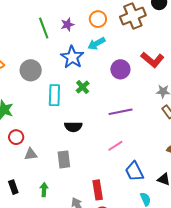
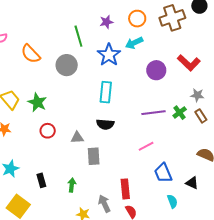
green line: (44, 28) -> (78, 36), moved
green cross: (83, 87) -> (180, 113), moved
cyan rectangle: (54, 95) -> (106, 92), moved
gray triangle: (31, 154) -> (77, 137), moved

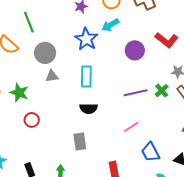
green line: (78, 36) -> (29, 22), moved
gray triangle: (77, 137) -> (52, 76), moved

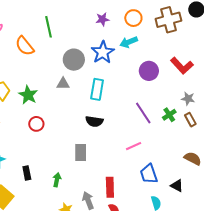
gray circle: (45, 53) -> (74, 60), moved
purple line: (136, 93) -> (143, 113), turned 60

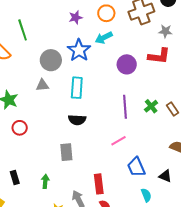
red L-shape: (182, 66) -> (159, 56), turned -35
gray star: (188, 99) -> (165, 31), moved
purple line: (143, 113) -> (125, 107), turned 35

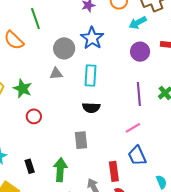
cyan arrow: (104, 38) -> (138, 23), moved
blue trapezoid: (136, 167) -> (137, 156), moved
green arrow: (45, 181) -> (60, 170), size x1.6

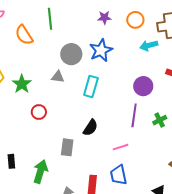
purple circle: (140, 52) -> (143, 86), moved
black semicircle: (91, 108) -> (90, 128), moved, turned -72
red circle: (34, 116) -> (39, 112), moved

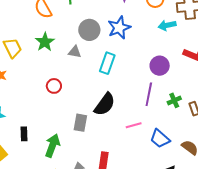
green star: (22, 84) -> (45, 42), moved
black semicircle: (90, 128) -> (105, 104), size x1.4
blue trapezoid: (119, 175) -> (160, 139), moved, turned -40

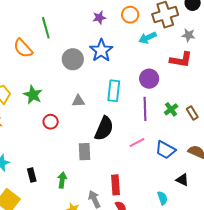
green star: (45, 42) -> (33, 95), moved
gray triangle: (75, 52) -> (78, 101), moved
cyan rectangle: (107, 63) -> (114, 91), moved
green arrow: (52, 146) -> (62, 180), size x0.7

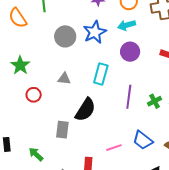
cyan arrow: (148, 38) -> (127, 25), moved
purple circle: (149, 79) -> (130, 52), moved
pink line: (137, 142) -> (114, 148), moved
green arrow: (62, 180) -> (36, 154), turned -63

